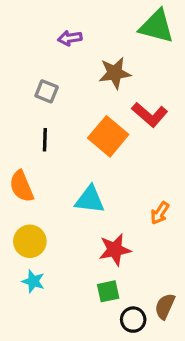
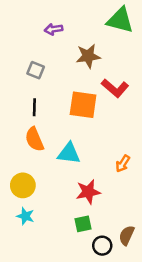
orange square: (108, 136) -> (83, 105), turned -32
orange semicircle: (22, 186) -> (34, 139), moved

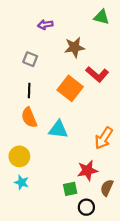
green triangle: (120, 20) -> (101, 17), size x0.7
orange square: (83, 105) -> (70, 88), turned 30
orange arrow: (123, 164) -> (104, 138), size x1.5
red star: (88, 192) -> (87, 170), moved
brown semicircle: (127, 235) -> (107, 188), moved

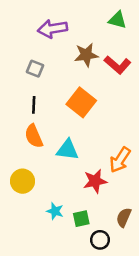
purple arrow: (45, 25) -> (52, 29), size x1.6
red L-shape: (97, 74) -> (118, 65), moved
red star: (87, 170) -> (95, 181), moved
cyan star: (22, 182) -> (55, 211), moved

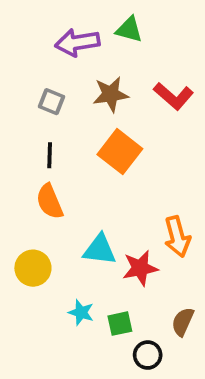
green triangle: (118, 20) -> (129, 30), moved
brown star: (86, 55) -> (111, 94), moved
cyan triangle: (68, 150) -> (100, 250), moved
orange arrow: (120, 160) -> (177, 237), turned -48

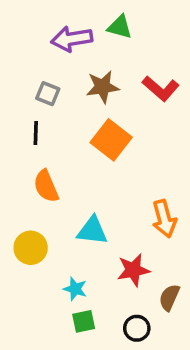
black line: (50, 155) -> (36, 133), moved
red star: (140, 268) -> (133, 270), moved
green square: (120, 324) -> (84, 321), moved

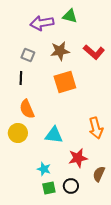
orange square: (111, 140) -> (65, 82), turned 35
yellow circle: (31, 248) -> (18, 133), moved
black circle: (137, 328) -> (71, 186), moved

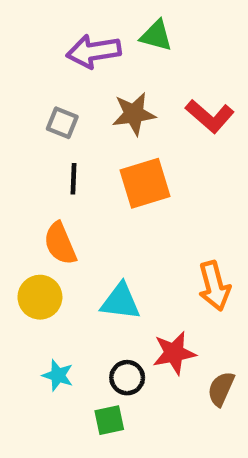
black line: (21, 78) -> (73, 179), moved
cyan star: (44, 169) -> (58, 375), moved
black circle: (71, 186) -> (127, 378), moved

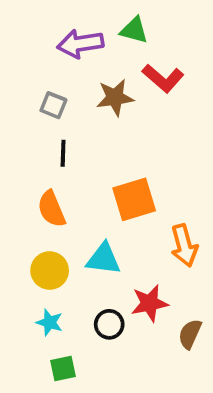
red L-shape: (210, 116) -> (163, 78), moved
orange square: (145, 183) -> (134, 199), moved
yellow circle: (40, 297) -> (50, 271), moved
green square: (109, 420) -> (63, 369), moved

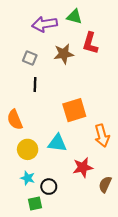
red L-shape: (163, 78) -> (90, 43), turned 65
orange semicircle: (52, 209) -> (15, 120), moved
black circle: (109, 324) -> (49, 187), moved

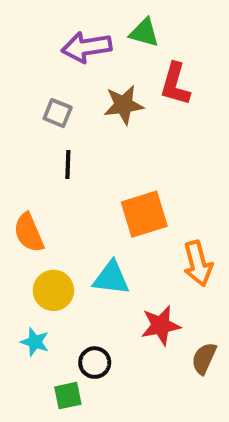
cyan star: (28, 178) -> (35, 342), moved

